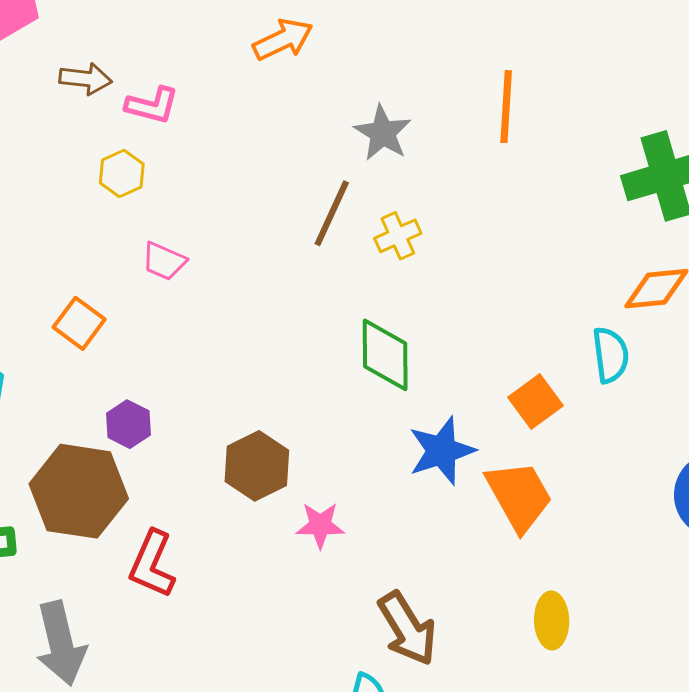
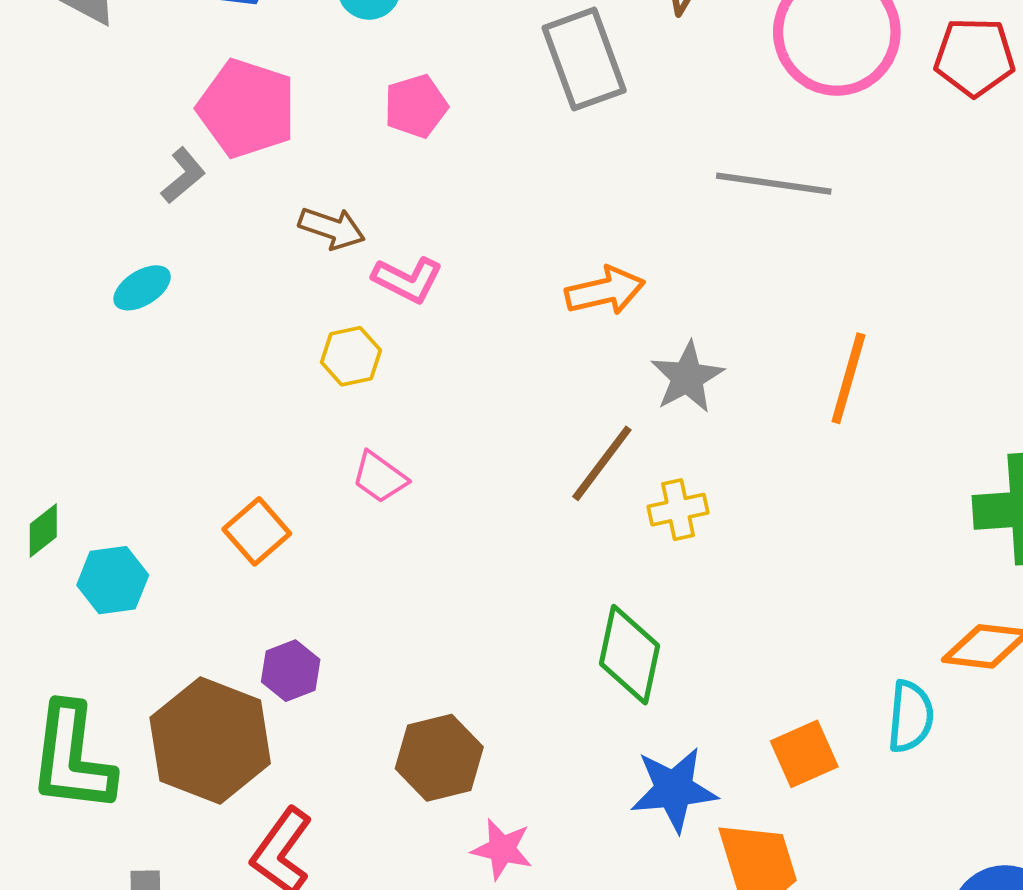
orange arrow: (283, 39) -> (605, 291), moved

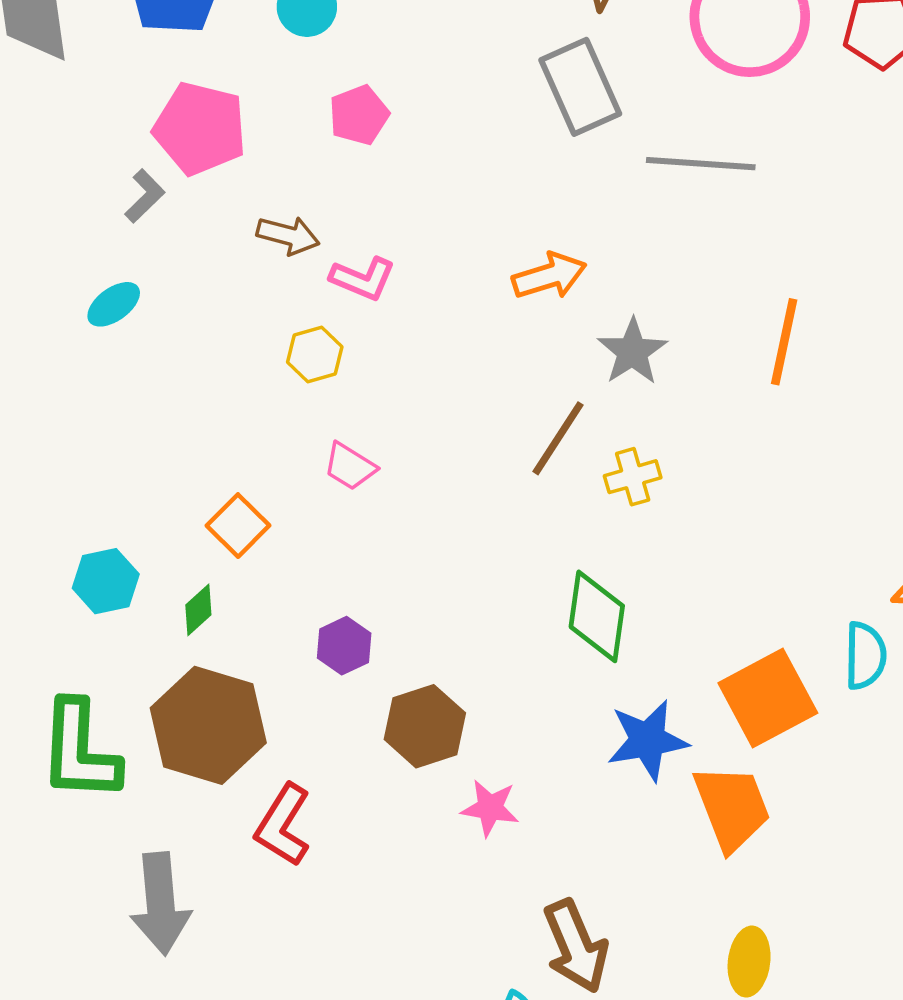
gray rectangle: (584, 59) -> (580, 87), moved
green diamond: (43, 530) -> (198, 610), moved
purple hexagon: (291, 671) -> (344, 646), moved
orange square: (804, 754) -> (768, 698), size x1.5

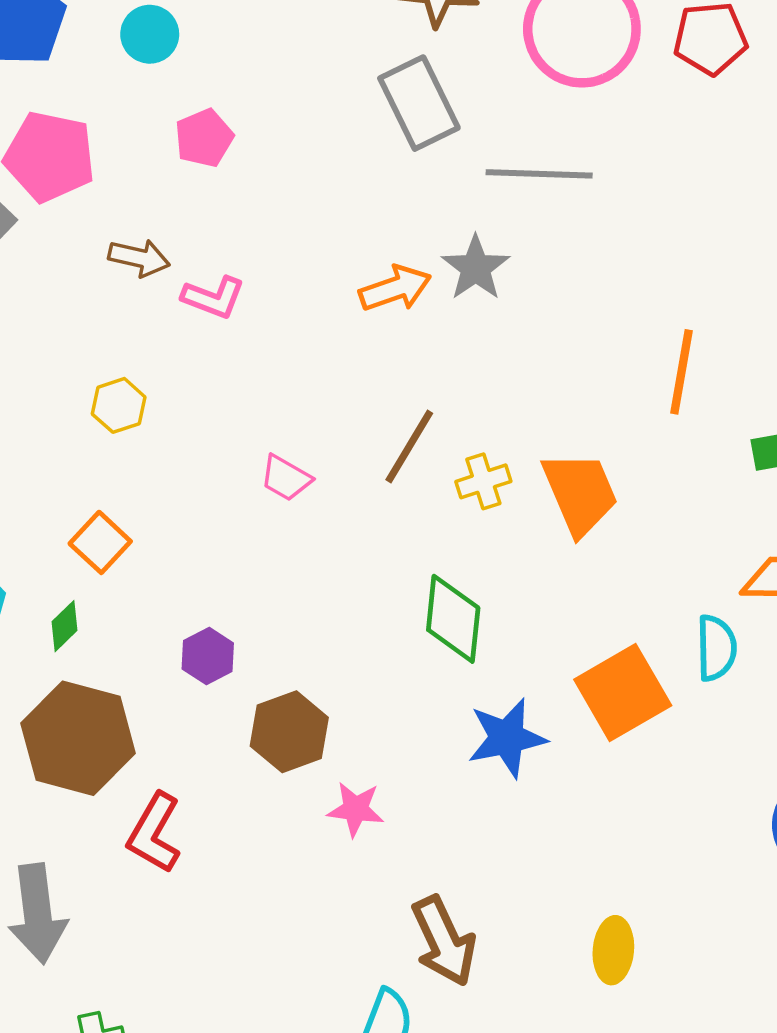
orange line: (784, 342) -> (681, 372), moved
gray star: (632, 352) -> (476, 268), moved
yellow hexagon: (315, 355) -> (119, 405), moved
pink trapezoid: (350, 466) -> (286, 478), moved
orange trapezoid: (732, 808) -> (580, 493), moved

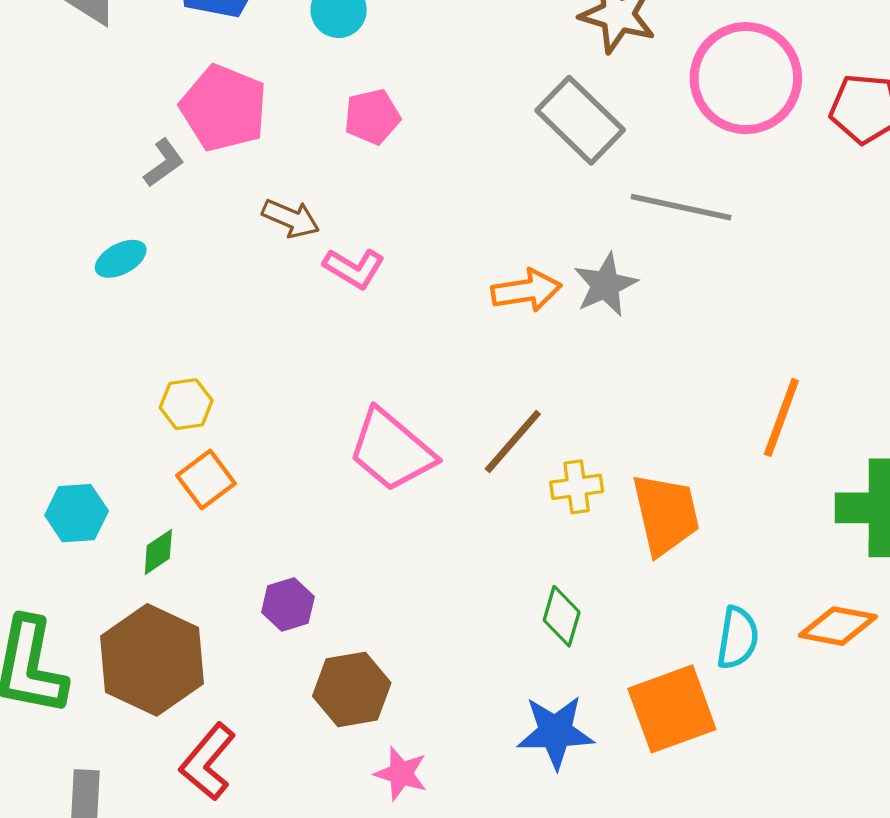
gray rectangle: (419, 103) -> (580, 120), turned -30
yellow hexagon: (119, 405) -> (186, 404), moved
pink trapezoid: (286, 478) -> (391, 450), size x1.8
green diamond: (453, 619) -> (562, 616), moved, size x0.7
cyan semicircle: (716, 648) -> (738, 638), moved

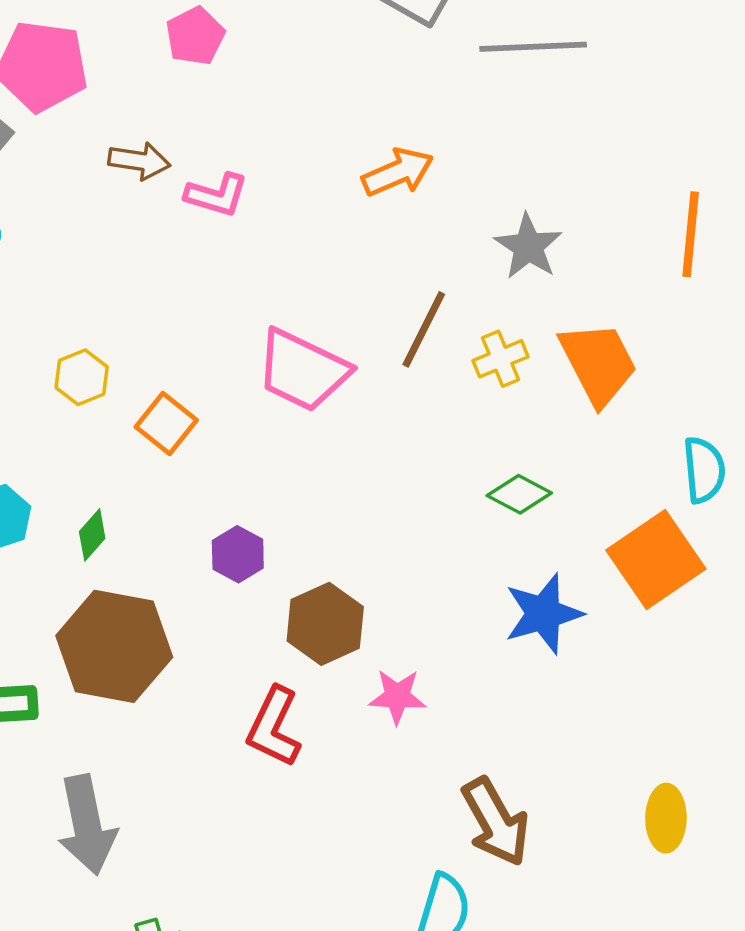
gray star: (605, 285) -> (528, 246), moved
orange square: (206, 479) -> (166, 423), moved
green diamond: (562, 616) -> (519, 494), turned -64
red L-shape: (208, 762) -> (274, 727), moved

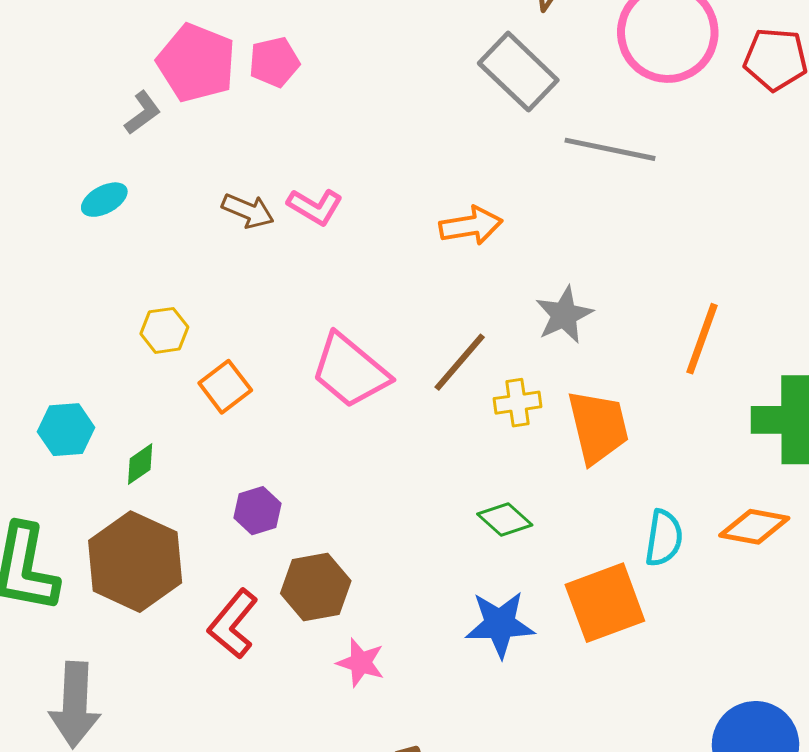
pink pentagon: (195, 36) -> (274, 62), moved
brown arrow: (139, 161) -> (248, 211), moved
red L-shape: (274, 727) -> (233, 624), moved

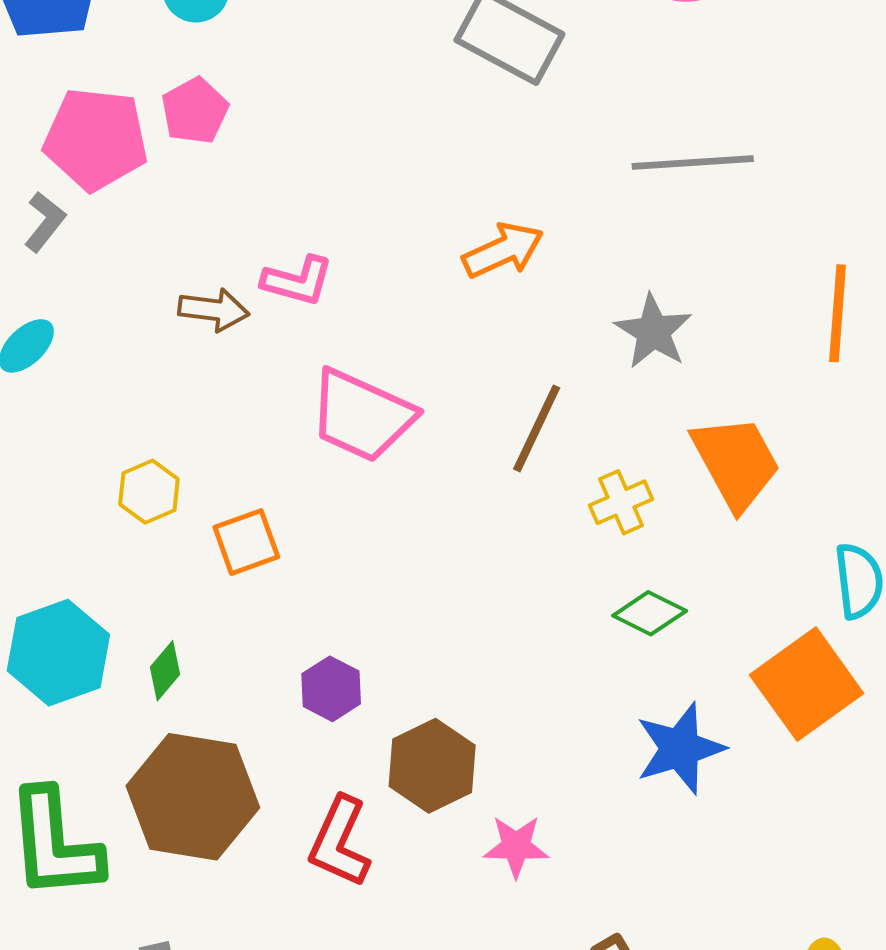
gray line: (610, 149) -> (693, 162), moved
pink trapezoid: (350, 371) -> (362, 416), moved
orange square: (225, 387) -> (246, 542), turned 33
yellow cross: (517, 403) -> (621, 502), moved
cyan hexagon: (66, 430) -> (58, 653), size x1.4

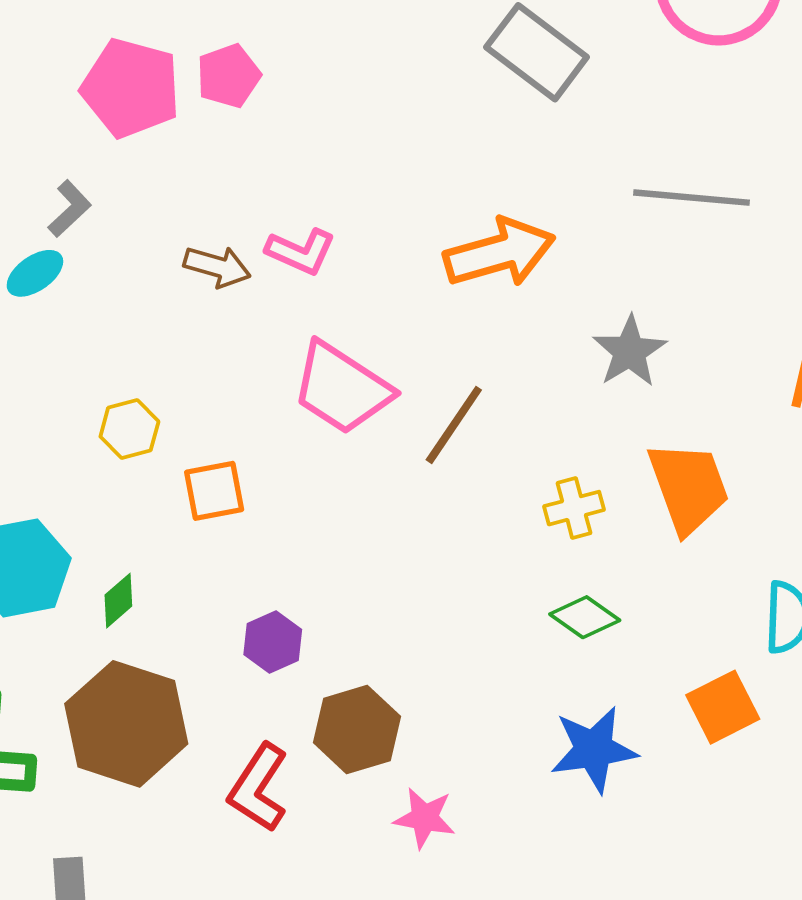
gray L-shape: (45, 222) -> (70, 209), moved
orange arrow: (503, 250) -> (499, 253), size x1.4
brown line: (537, 428) -> (454, 425), moved
orange square: (807, 684) -> (723, 707), size x0.7

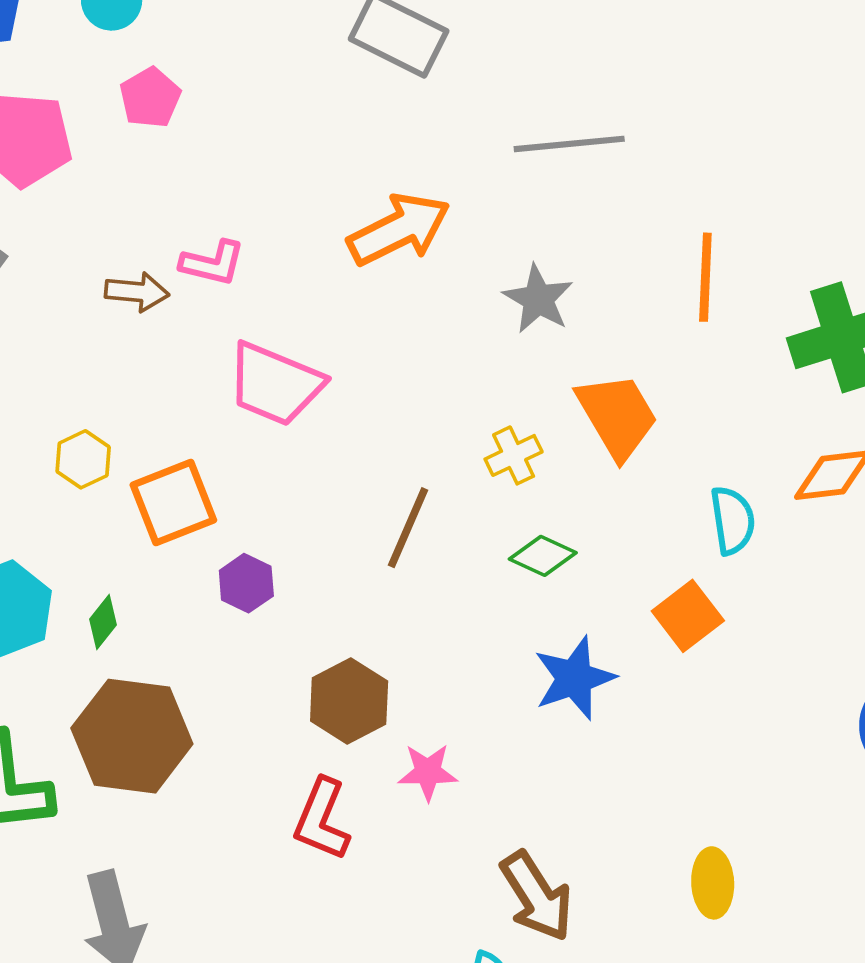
pink pentagon: (228, 76) -> (150, 98), moved
brown line: (454, 425) -> (408, 528), moved
orange square: (214, 491) -> (173, 502), size x1.4
purple hexagon: (273, 642) -> (246, 583), moved
red L-shape: (258, 788) -> (322, 820), moved

